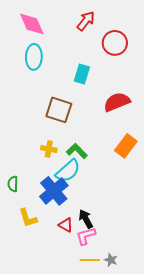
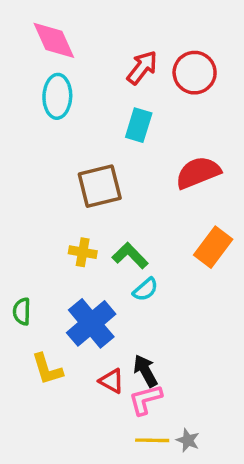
red arrow: (86, 21) -> (142, 68), moved
brown square: (59, 110) -> (100, 186), turned -32
cyan semicircle: (68, 171) -> (145, 289), moved, size x0.6

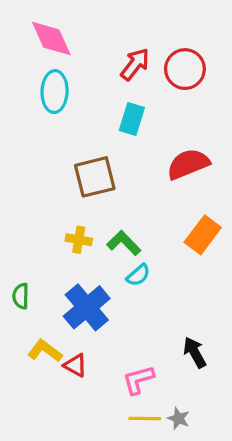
yellow L-shape: (47, 369) -> (45, 351), turned 144
black arrow: (145, 371) -> (195, 352), moved
red triangle: (112, 381) -> (75, 365), moved

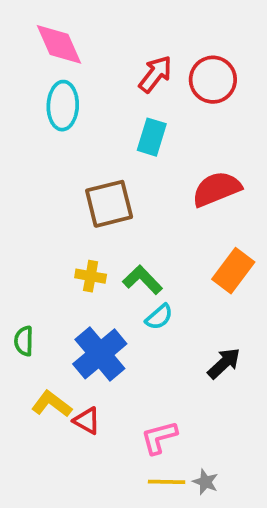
black arrow: (195, 352) -> (224, 363), moved, turned 76

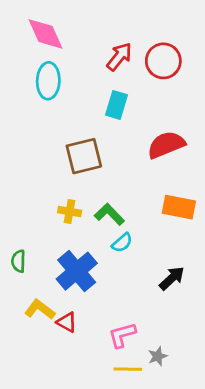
orange rectangle: (233, 271) -> (179, 207), turned 64
gray star: (205, 482) -> (158, 356), moved, turned 30

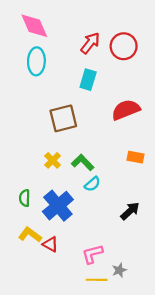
orange rectangle: (179, 207) -> (135, 157), size x0.7
yellow cross: (70, 211) -> (53, 160), turned 35
green semicircle: (18, 261) -> (25, 198), moved

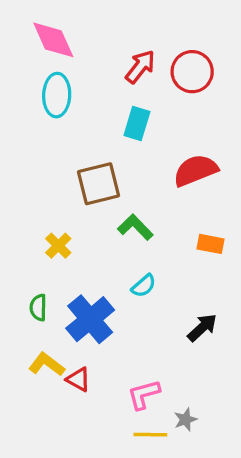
yellow cross: (53, 160) -> (58, 246), moved
green L-shape: (83, 162) -> (135, 227), moved

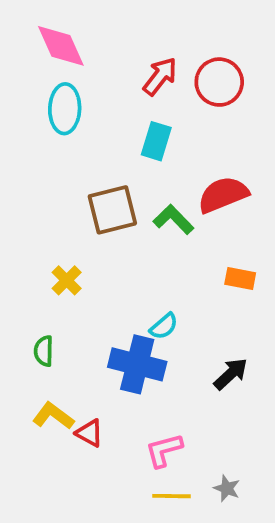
green L-shape: (135, 227) -> (173, 219), moved
blue cross: (90, 319) -> (137, 364), moved, turned -36
gray star: (185, 420) -> (227, 488), moved, turned -30

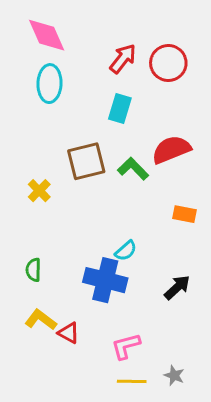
yellow cross: (67, 280) -> (39, 191), moved

